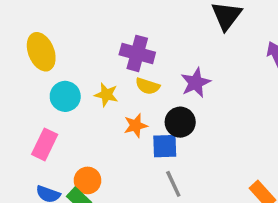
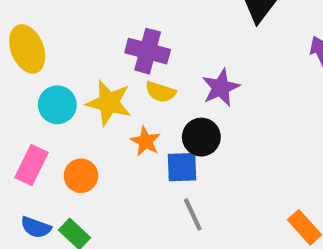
yellow star: (106, 95) -> (109, 103), size x1.5
orange star: (136, 126) -> (145, 141), turned -30
orange circle: (88, 180) -> (81, 176), moved

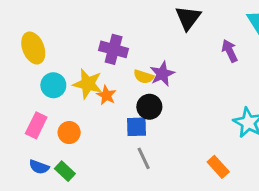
yellow semicircle: (160, 92) -> (144, 77), moved
orange star: (145, 141) -> (106, 95), moved

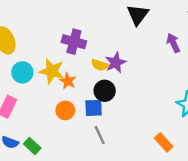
orange circle: (69, 133) -> (65, 110), moved

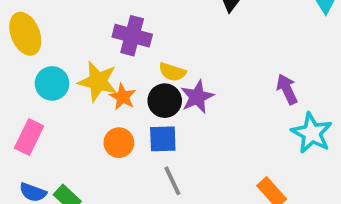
purple arrow: (173, 43) -> (287, 89), moved
purple star: (116, 63) -> (197, 97), moved
black circle: (105, 91) -> (165, 101), moved

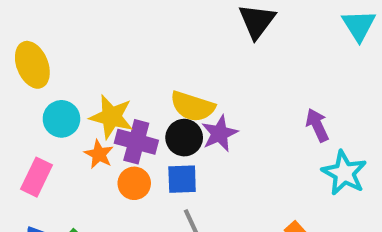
purple cross: (132, 36) -> (136, 142), moved
yellow semicircle: (172, 72) -> (192, 106), size x1.5
orange star: (123, 97) -> (99, 154), moved

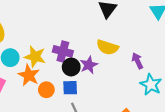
yellow semicircle: (192, 106) -> (107, 47), moved
purple cross: (136, 142) -> (63, 51), moved
orange star: (99, 154) -> (29, 75), size x1.5

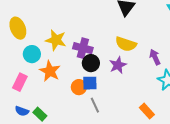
yellow star: (35, 57) -> (56, 40), moved
purple star: (89, 65) -> (118, 65), moved
orange circle: (46, 90) -> (79, 87), moved

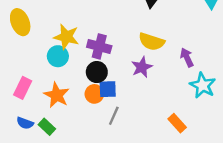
cyan circle: (32, 54) -> (58, 56), moved
black circle: (91, 63) -> (97, 72), moved
orange star: (50, 71) -> (57, 95), moved
gray line: (95, 105) -> (114, 116), turned 49

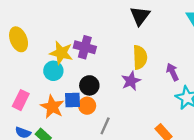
yellow semicircle: (152, 42) -> (140, 57), turned -110
purple cross: (99, 46) -> (85, 47), moved
blue square: (108, 89) -> (72, 100), moved

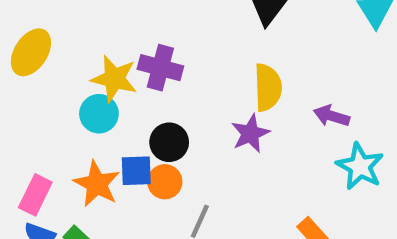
yellow ellipse: (19, 39) -> (31, 52), turned 55
purple arrow: (173, 72) -> (331, 116), turned -48
pink rectangle: (21, 100) -> (35, 195), moved

